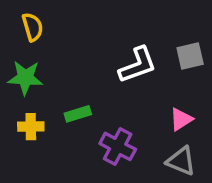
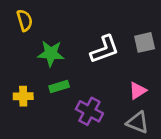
green star: (25, 78) -> (51, 53), moved

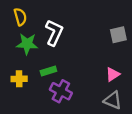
white L-shape: (105, 49) -> (54, 33), moved, turned -45
green star: (51, 53) -> (27, 44), moved
purple cross: (89, 111) -> (61, 91), moved

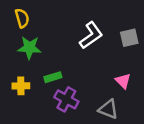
white L-shape: (54, 33) -> (91, 35), moved, turned 30
pink triangle: (113, 74) -> (123, 81), turned -42
gray triangle: (113, 100) -> (108, 109), moved

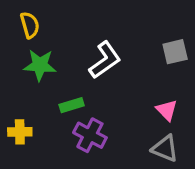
white L-shape: (91, 35) -> (105, 60), moved
yellow cross: (21, 86) -> (20, 132), moved
gray triangle: (108, 109) -> (165, 149), moved

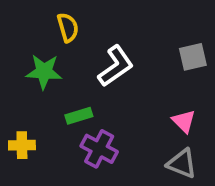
yellow semicircle: (30, 25) -> (68, 27), moved

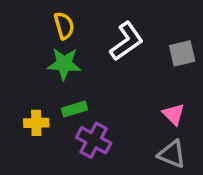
white L-shape: (116, 66) -> (127, 41), moved
green star: (44, 72) -> (64, 64), moved
yellow cross: (22, 145) -> (36, 123), moved

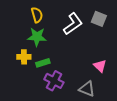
gray square: (182, 53) -> (99, 19), moved, turned 35
yellow cross: (36, 123) -> (24, 57), moved
gray triangle: (172, 154) -> (87, 89), moved

